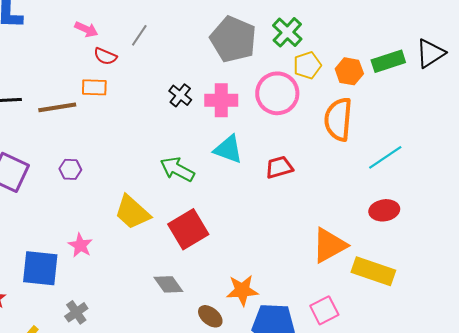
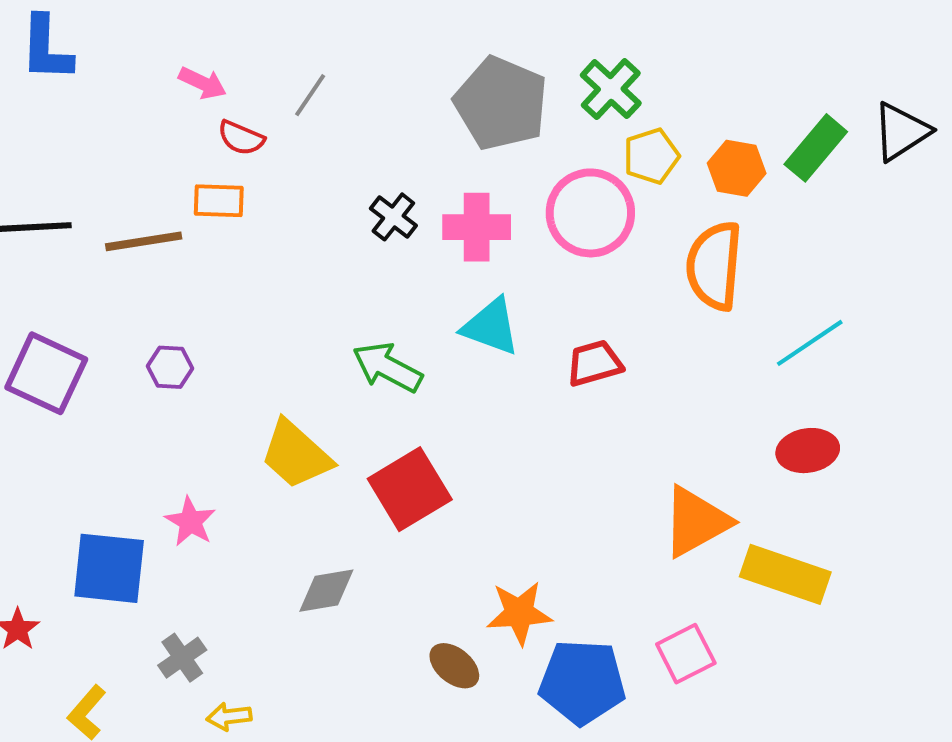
green rectangle: (388, 61) -> (816, 148), turned -32
gray diamond: (168, 284) -> (326, 591), moved, turned -64

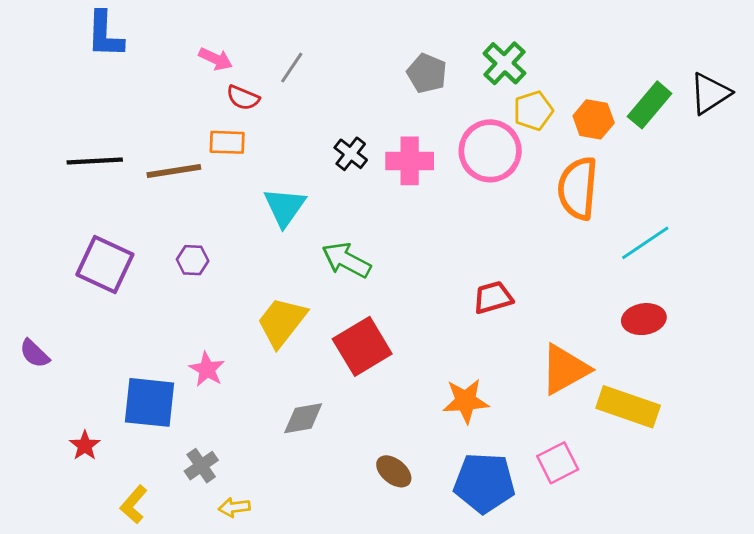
gray pentagon: (501, 103) -> (427, 73), size x0.6
cyan triangle: (491, 327) -> (285, 207), moved, turned 45
red trapezoid: (594, 363) -> (493, 297), moved
yellow trapezoid: (296, 455) -> (282, 322), turned 86
orange star: (519, 613) -> (466, 401), moved

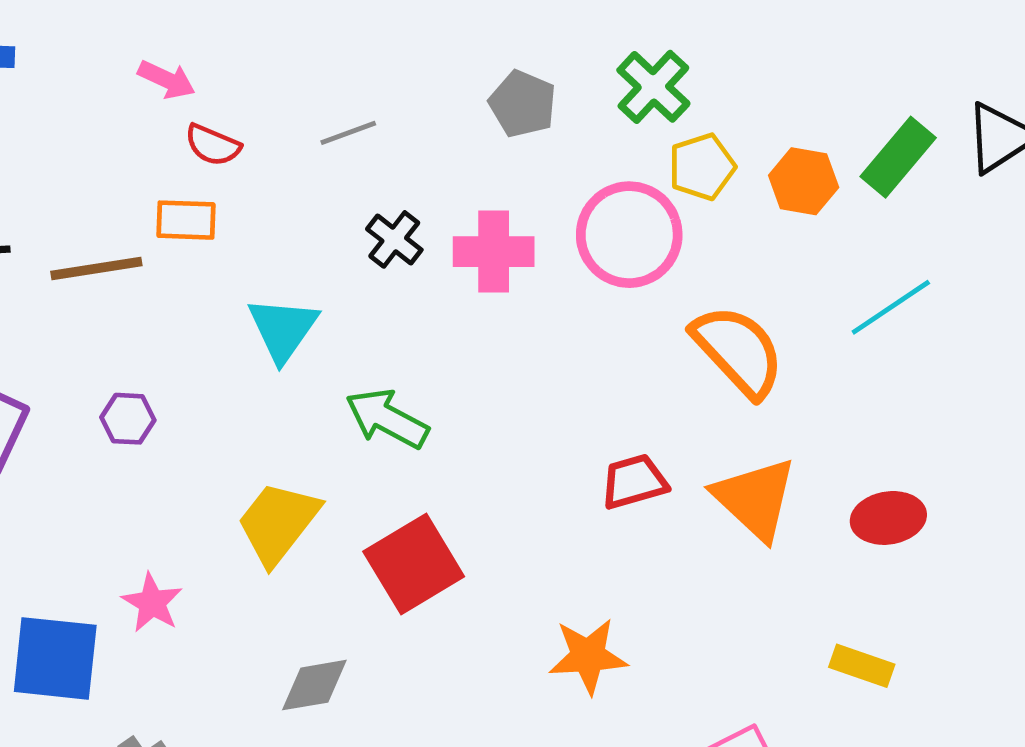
gray line: (292, 68) -> (348, 133), moved, turned 36
orange semicircle: (578, 188) -> (738, 351), moved, turned 132
cyan line: (645, 243) -> (891, 307), moved
orange triangle: (565, 369) -> (755, 499), moved, turned -48
yellow rectangle: (628, 407) -> (862, 666), size x0.6

